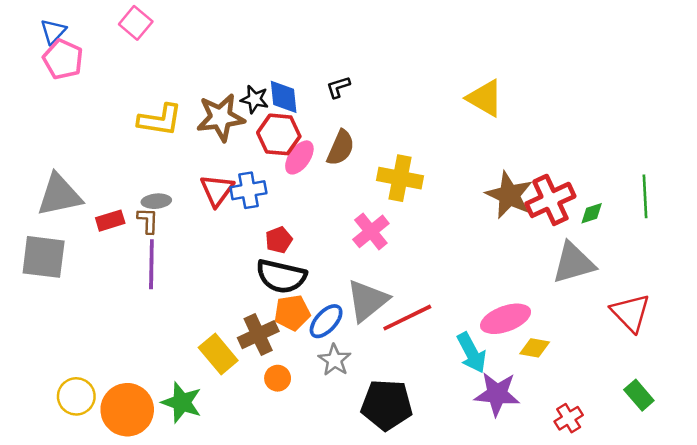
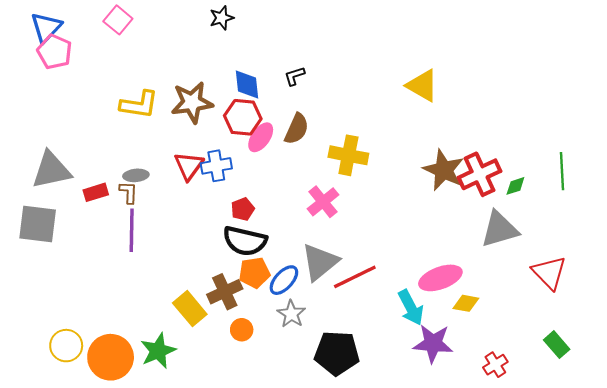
blue triangle: (53, 31) -> (46, 27), size x1.4
black star: (255, 99) -> (222, 18), moved, turned -30
green star: (182, 402) -> (158, 351), turned 30

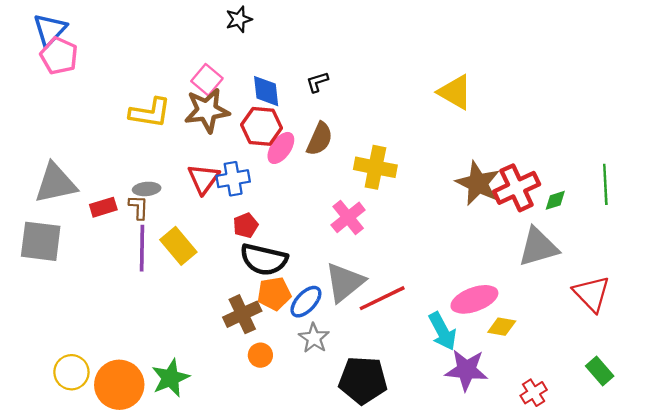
pink square: (118, 20) -> (207, 80), moved
red pentagon: (243, 209) -> (246, 225), moved
yellow rectangle: (190, 309) -> (178, 246), moved

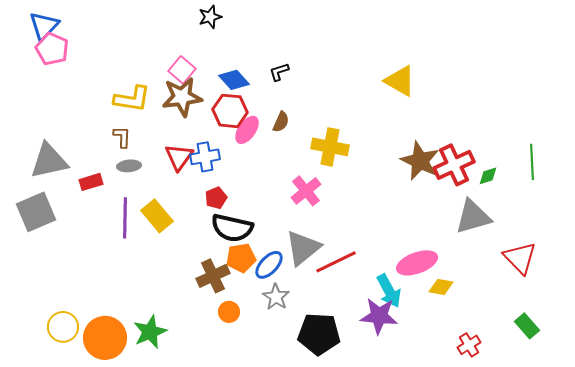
blue diamond: (266, 91) -> (234, 80), turned -36
brown semicircle: (320, 139) -> (281, 122), size x0.7
brown L-shape: (139, 207) -> (122, 137), moved
gray square: (41, 241) -> (36, 212), turned -30
purple star: (466, 370) -> (379, 316), moved

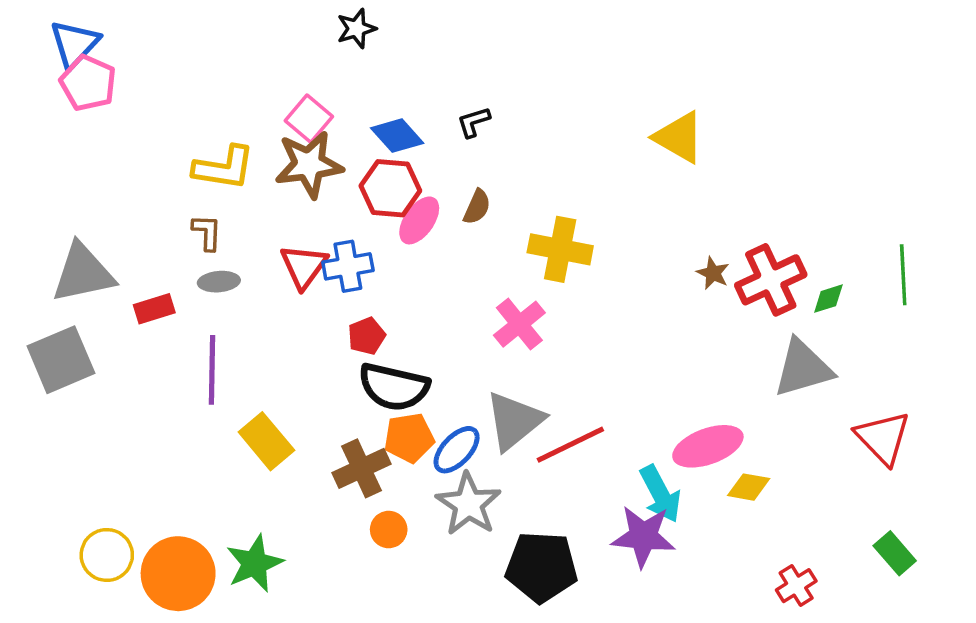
brown star: (420, 161) -> (713, 273), size x0.5
yellow rectangle: (157, 216) -> (266, 441), moved
gray star: (276, 297) -> (468, 504), size x1.4

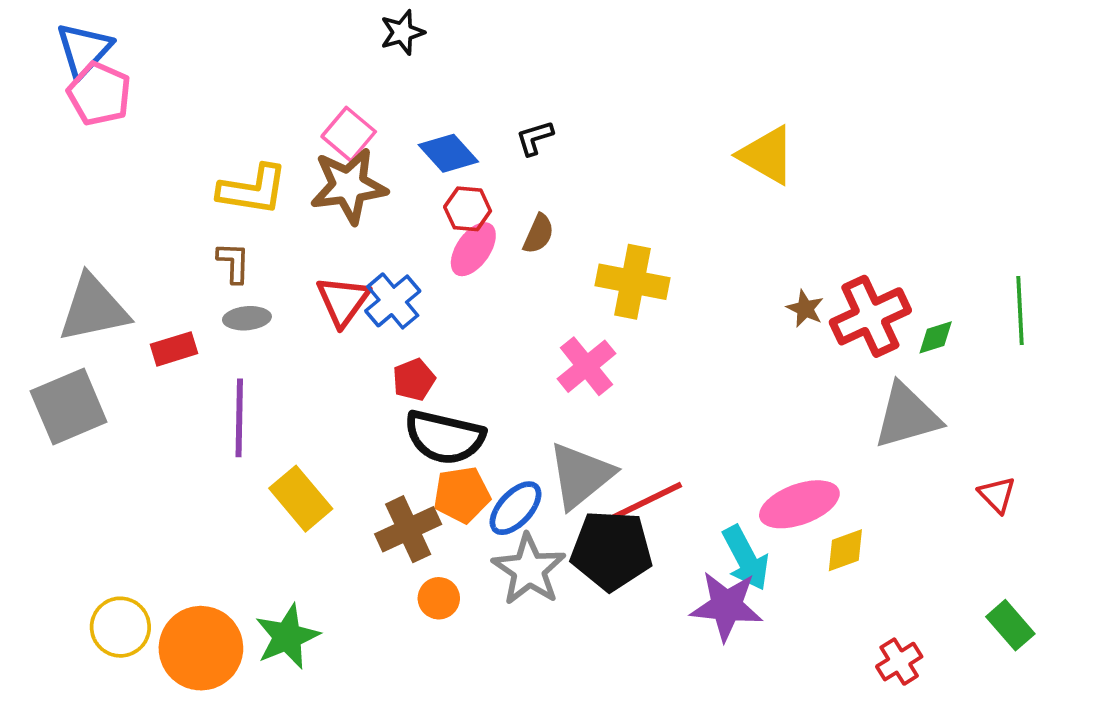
red hexagon: (390, 188) -> (468, 209), moved, size x0.7
blue cross: (348, 266) -> (393, 301), turned -30
red triangle: (883, 438) -> (997, 495), size x0.6
yellow diamond: (749, 487) -> (845, 550), turned -30
black pentagon: (541, 567) -> (611, 550), moved

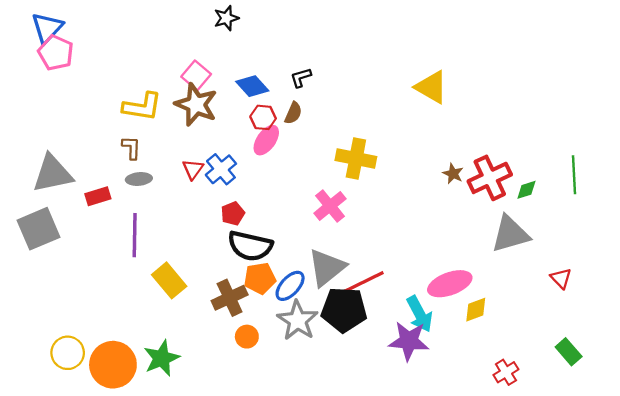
brown star: (349, 186) -> (196, 104), turned 30
brown semicircle: (539, 234) -> (293, 113), moved
red triangle: (343, 301) -> (193, 169), size x0.7

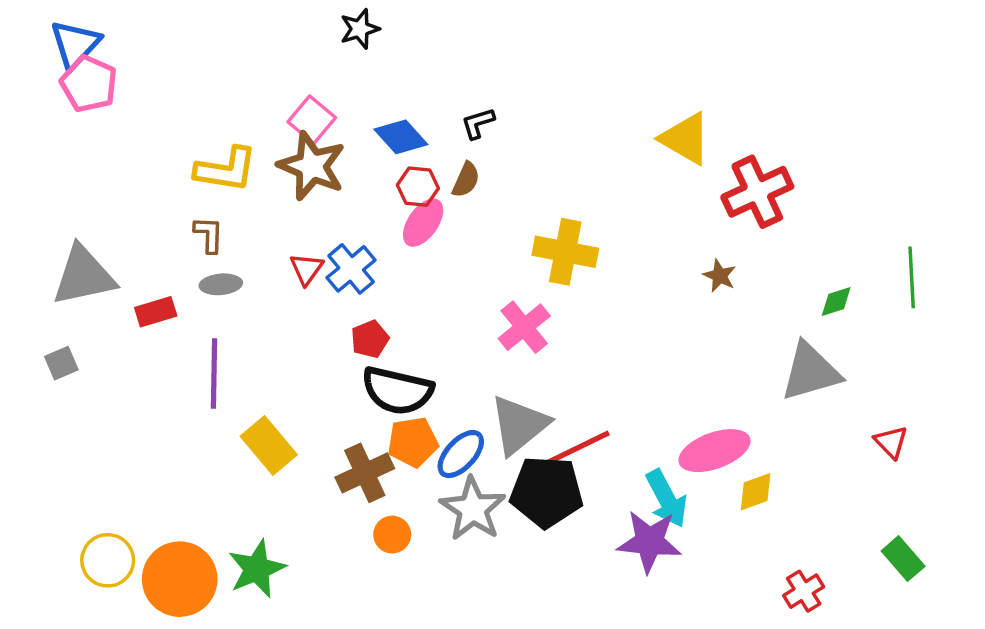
red cross: (490, 178) -> (757, 192), moved
gray square: (38, 229) -> (61, 363), size x0.5

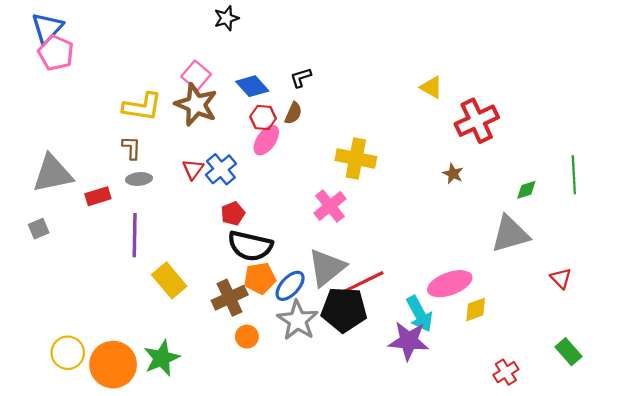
yellow triangle: (685, 139) -> (431, 87), size x0.7

